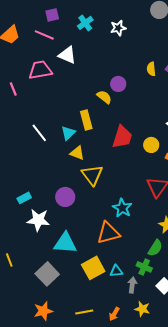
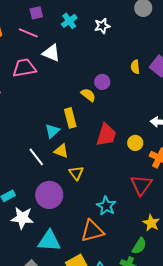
white line: (39, 133) -> (36, 157), moved
yellow triangle: (92, 175) -> (76, 173), size x0.7
purple circle: (65, 197) -> (49, 195), size x1.4

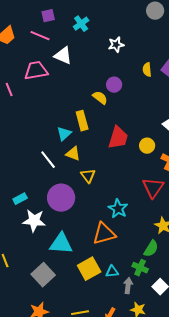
white star: (102, 26) -> (116, 45), moved

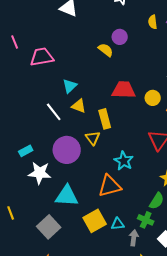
pink trapezoid: (36, 71) -> (42, 57), moved
yellow rectangle: (82, 121) -> (105, 119), moved
red trapezoid: (118, 138) -> (124, 90), turned -105
yellow triangle: (88, 176) -> (93, 138), moved

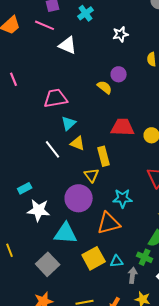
pink trapezoid: (42, 57) -> (56, 98), moved
purple circle: (67, 150) -> (79, 198), moved
cyan star: (124, 161) -> (123, 198), turned -30

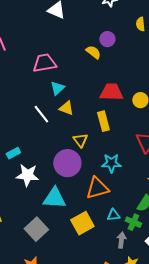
yellow rectangle: (104, 156) -> (103, 121), moved
cyan triangle: (117, 261) -> (113, 215), moved

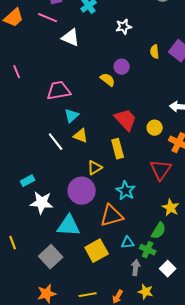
red trapezoid: (111, 92) -> (126, 120), turned 45
yellow triangle: (80, 140) -> (95, 168), turned 35
cyan star: (111, 163) -> (126, 191), turned 30

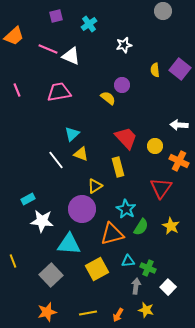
pink line: (48, 18) -> (48, 49), moved
pink trapezoid: (59, 91) -> (59, 92), moved
green semicircle: (159, 231) -> (141, 227), moved

